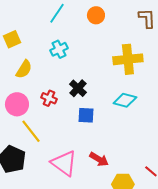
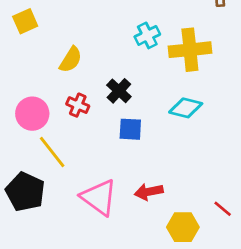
cyan cross: (59, 49) -> (147, 35), moved
yellow semicircle: (24, 69) -> (71, 60), moved
red arrow: (99, 159) -> (149, 192), turned 138

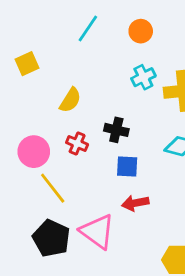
black cross: (119, 91) -> (116, 130), turned -30
black pentagon: (25, 192) -> (51, 238), moved
red arrow: (149, 192) -> (135, 203), moved

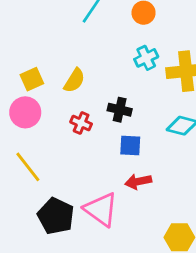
yellow square: (27, 64) -> (32, 79), moved
pink circle: (34, 152) -> (25, 112), moved
yellow line: (53, 188) -> (28, 167), moved

